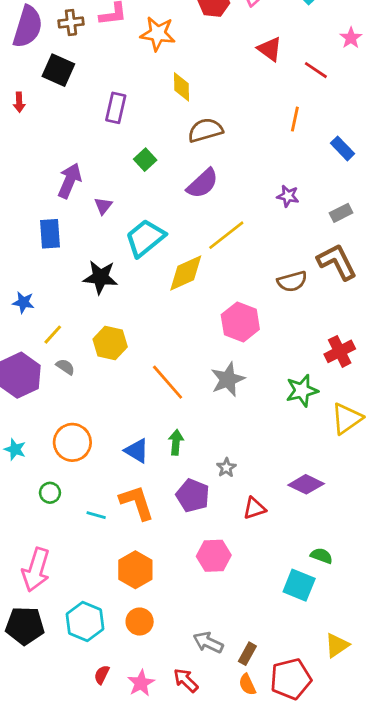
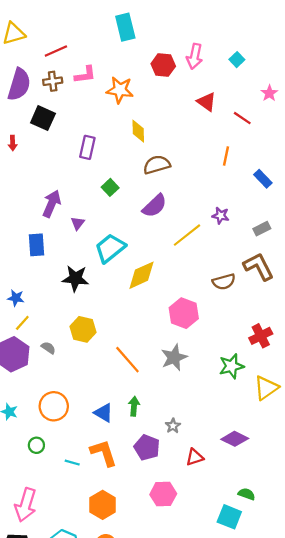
yellow line: (226, 235) -> (187, 235), moved
yellow line: (53, 335) -> (22, 323), moved

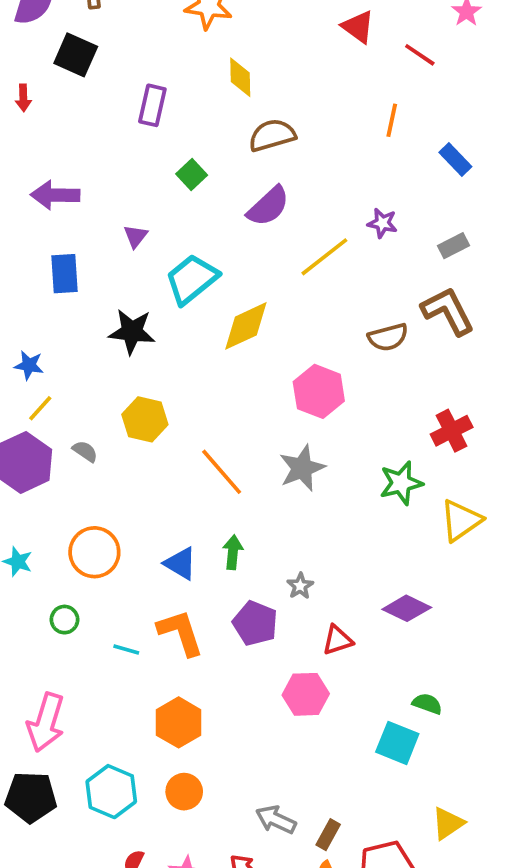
purple arrow: (52, 204) -> (55, 195), moved, turned -112
pink hexagon: (163, 494) -> (306, 694), moved

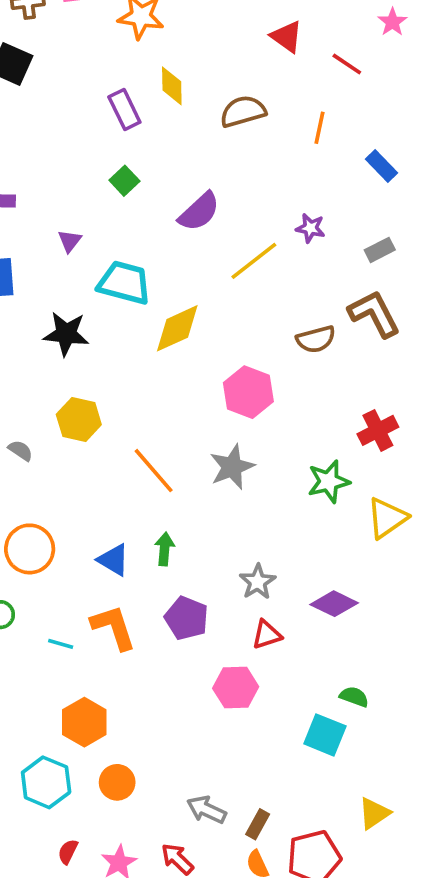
purple rectangle: (152, 105) -> (124, 110), moved, turned -39
brown semicircle: (272, 135) -> (243, 111), moved
cyan trapezoid: (192, 279) -> (124, 283), turned 54
gray star: (300, 586) -> (258, 582), moved, size x1.4
orange hexagon: (179, 722) -> (84, 722), moved

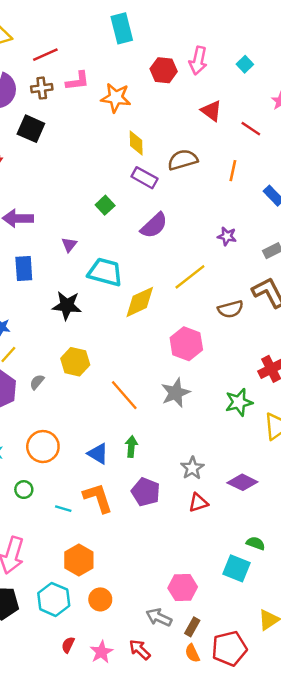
purple rectangle: (124, 110) -> (144, 178), moved, turned -35
yellow line: (254, 261) -> (190, 277), moved
gray semicircle: (20, 451) -> (37, 382), turned -84
pink hexagon: (236, 688) -> (183, 587), moved

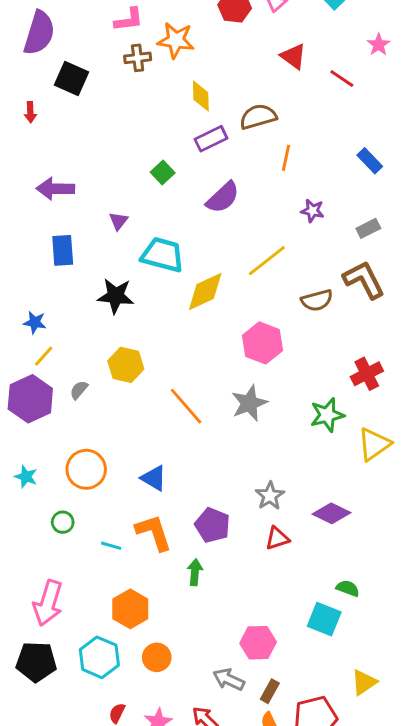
brown cross: (42, 88) -> (138, 58), moved
orange line: (233, 171) -> (286, 158), moved
purple rectangle: (144, 178) -> (211, 139), turned -55
green arrow: (131, 447) -> (195, 572), moved

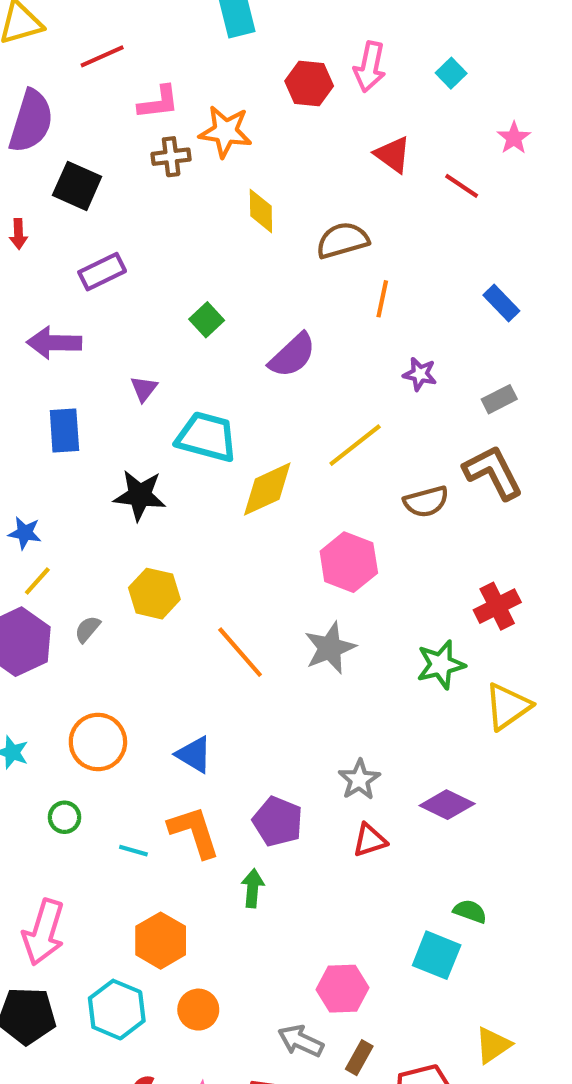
purple rectangle: (211, 139) -> (102, 272), moved

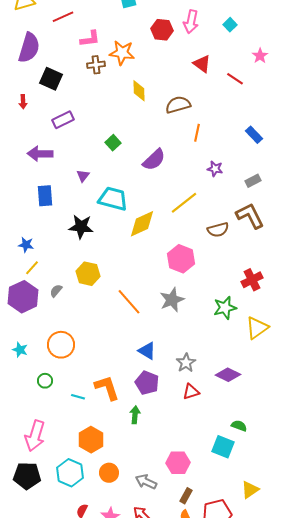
blue triangle: (194, 755) -> (147, 351), moved
gray arrow: (301, 1041) -> (146, 482), moved

